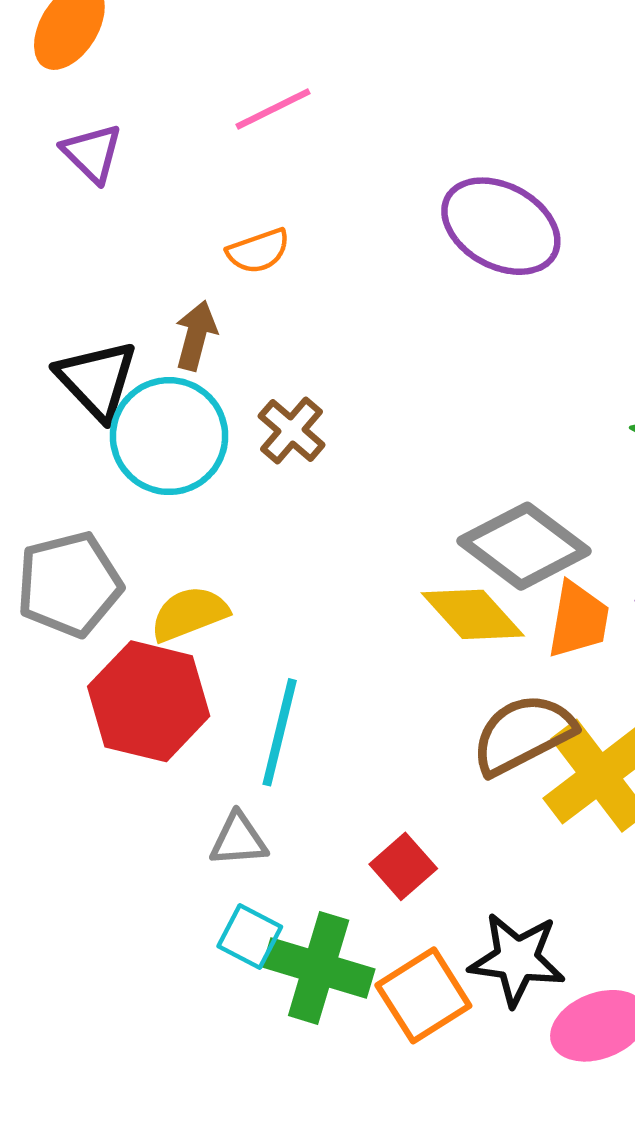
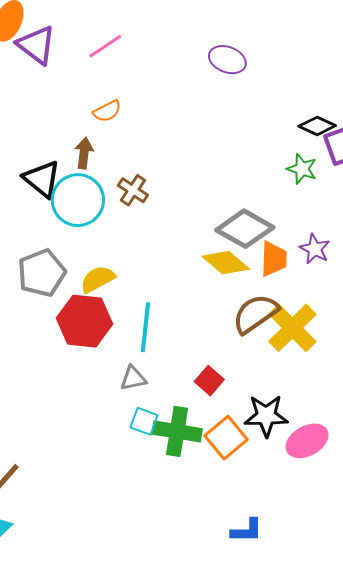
purple triangle: (92, 153) -> (36, 45), moved, size x1.4
purple ellipse: (501, 226) -> (227, 60), moved, size x0.7

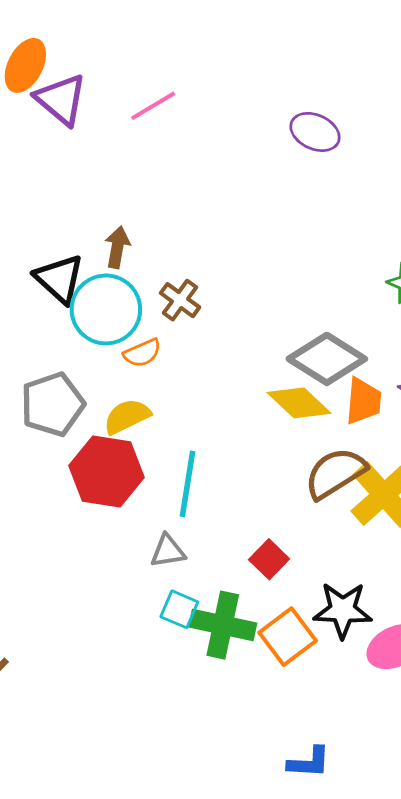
orange semicircle: (107, 111) -> (142, 353), moved

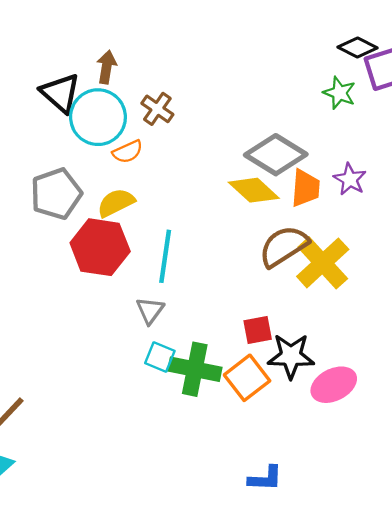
gray triangle: (168, 551) -> (150, 310), turned -44
red square: (269, 559) -> (258, 330), moved, turned 36

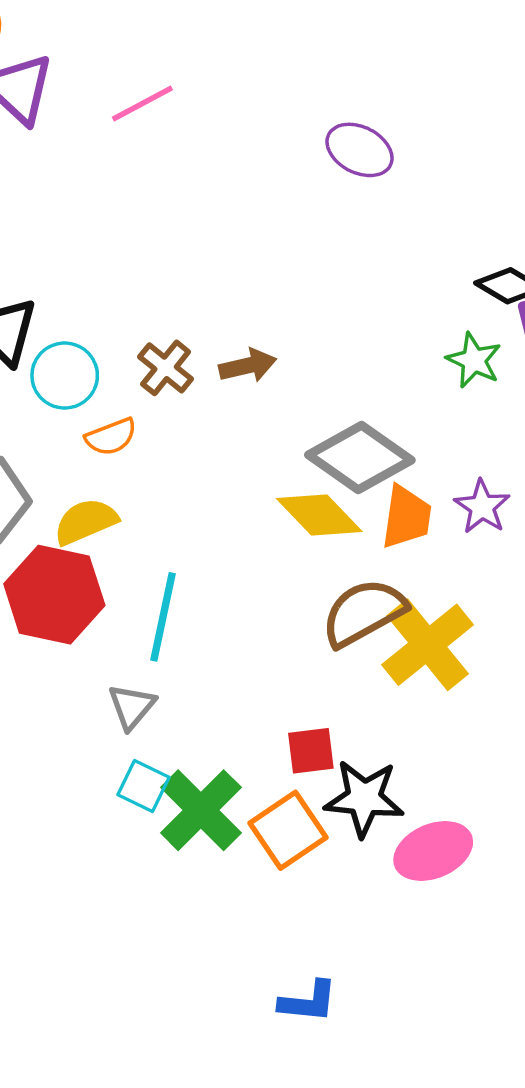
brown arrow: (107, 67) -> (248, 366), moved, turned 64
cyan circle: (98, 117) -> (65, 376), size x0.7
green cross: (195, 369) -> (201, 810), turned 30

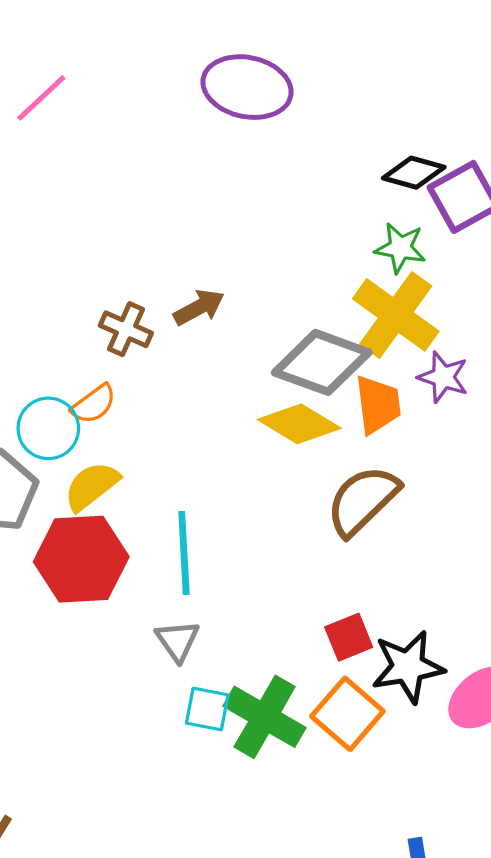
purple ellipse: (359, 150) -> (247, 87), size x1.4
cyan circle: (65, 376) -> (48, 428), moved
yellow cross: (428, 645) -> (396, 315), moved

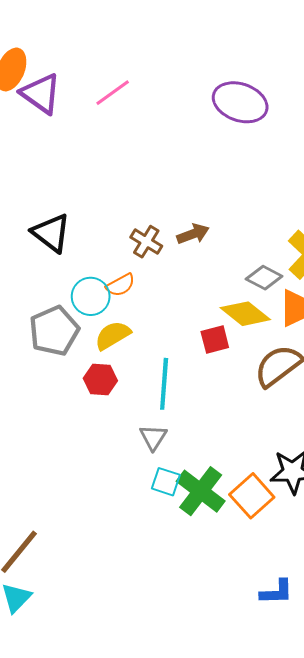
gray diamond: (322, 362) -> (264, 278), size x0.6
red hexagon: (81, 559) -> (100, 379), size x0.6
red square: (349, 637) -> (215, 340), moved

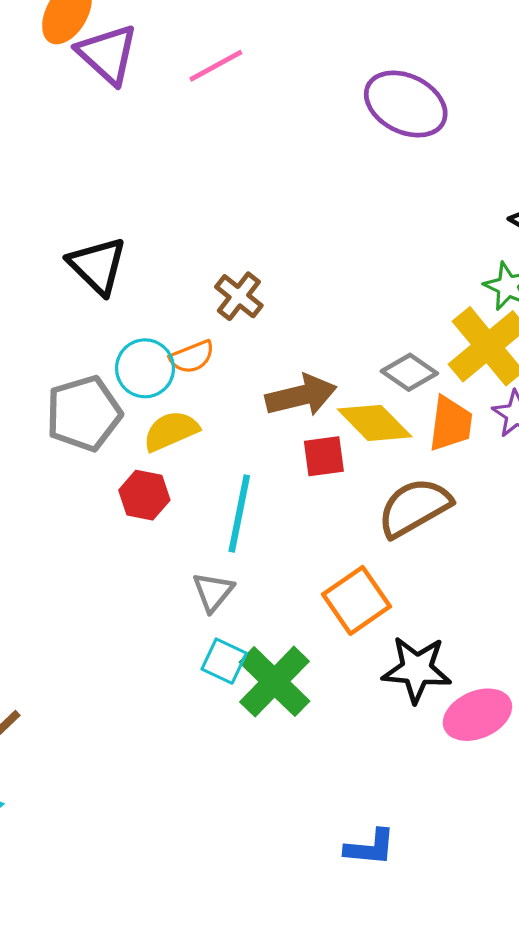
brown arrow: (193, 234) -> (301, 396), moved, size x1.4
orange square: (252, 496) -> (357, 600), moved

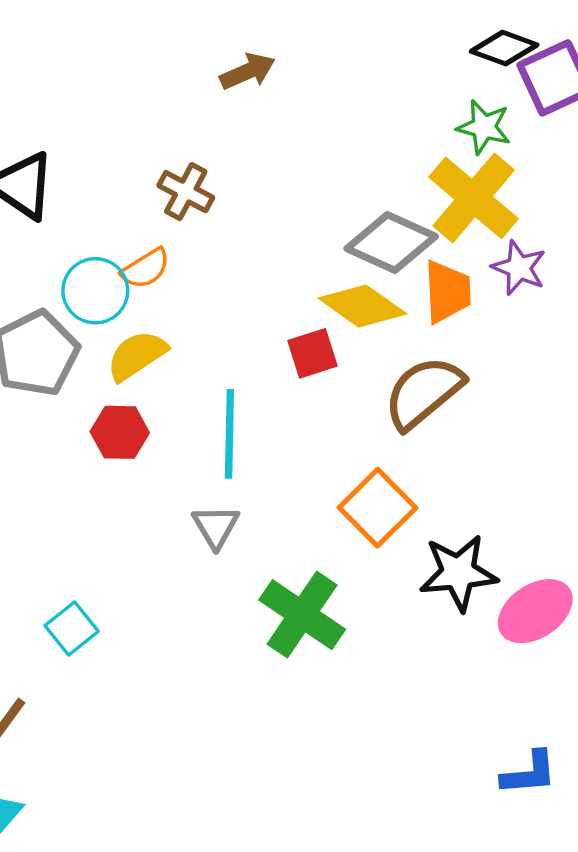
gray diamond: (409, 372) -> (391, 243), size x1.4
brown arrow: (301, 396) -> (248, 71), moved, size x0.7
cyan square: (224, 661) -> (72, 629), moved, turned 36
blue L-shape: (370, 847) -> (529, 773), moved

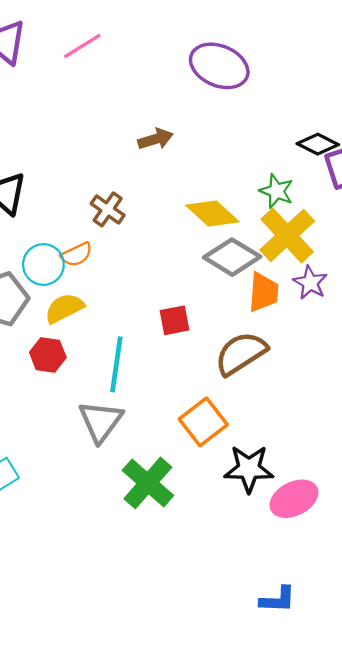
green star: (484, 127) -> (276, 191), moved
yellow diamond: (362, 306) -> (212, 213), moved
gray triangle: (216, 527) -> (101, 421), size x1.5

